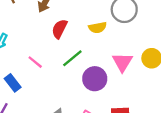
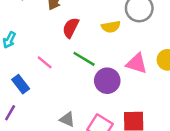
green line: (72, 58) -> (84, 59), turned 70
pink triangle: (122, 62) -> (137, 63), turned -45

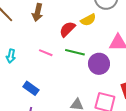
red semicircle: (71, 28) -> (67, 29), moved, turned 36
pink line: (45, 62) -> (46, 53), moved

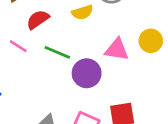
red semicircle: (67, 29) -> (38, 20), moved

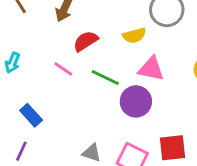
pink triangle: (117, 50) -> (151, 69), moved

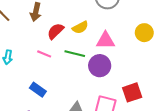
yellow semicircle: (134, 35) -> (80, 27), moved
blue rectangle: (31, 115) -> (38, 90), moved

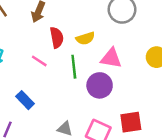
red semicircle: (55, 31) -> (57, 38), turned 114
green line: (75, 54) -> (74, 67), turned 60

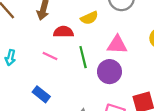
red semicircle: (57, 38) -> (63, 32), turned -72
yellow semicircle: (85, 38) -> (89, 18), moved

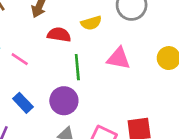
pink line: (50, 56) -> (20, 59), moved
purple circle: (109, 72) -> (64, 101), moved

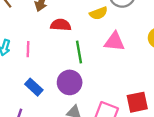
yellow semicircle: (91, 23) -> (98, 13), moved
pink line: (20, 59) -> (28, 49), turned 63

